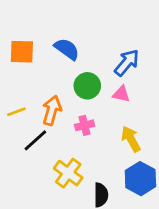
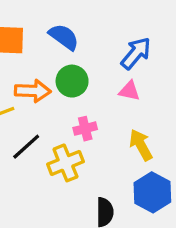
green circle: (87, 86) -> (72, 81), moved
orange arrow: (52, 110) -> (33, 91), moved, turned 76
yellow cross: (68, 173) -> (65, 163), moved, turned 32

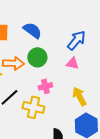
yellow cross: (65, 163) -> (33, 107), turned 35

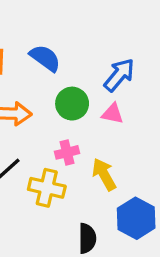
green circle: (37, 57) -> (72, 104), moved
yellow arrow: (79, 96) -> (104, 174), moved

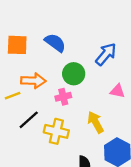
pink triangle: (113, 114) -> (117, 91), moved
pink cross: (67, 152) -> (63, 97), moved

